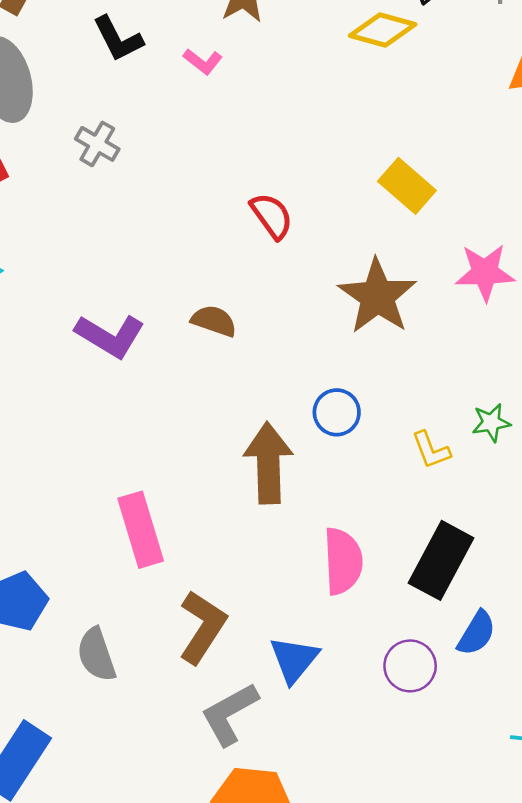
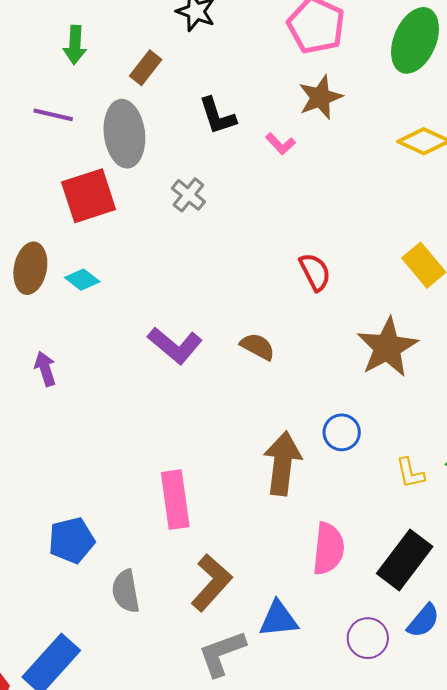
blue triangle: (294, 660) -> (278, 619), turned 36

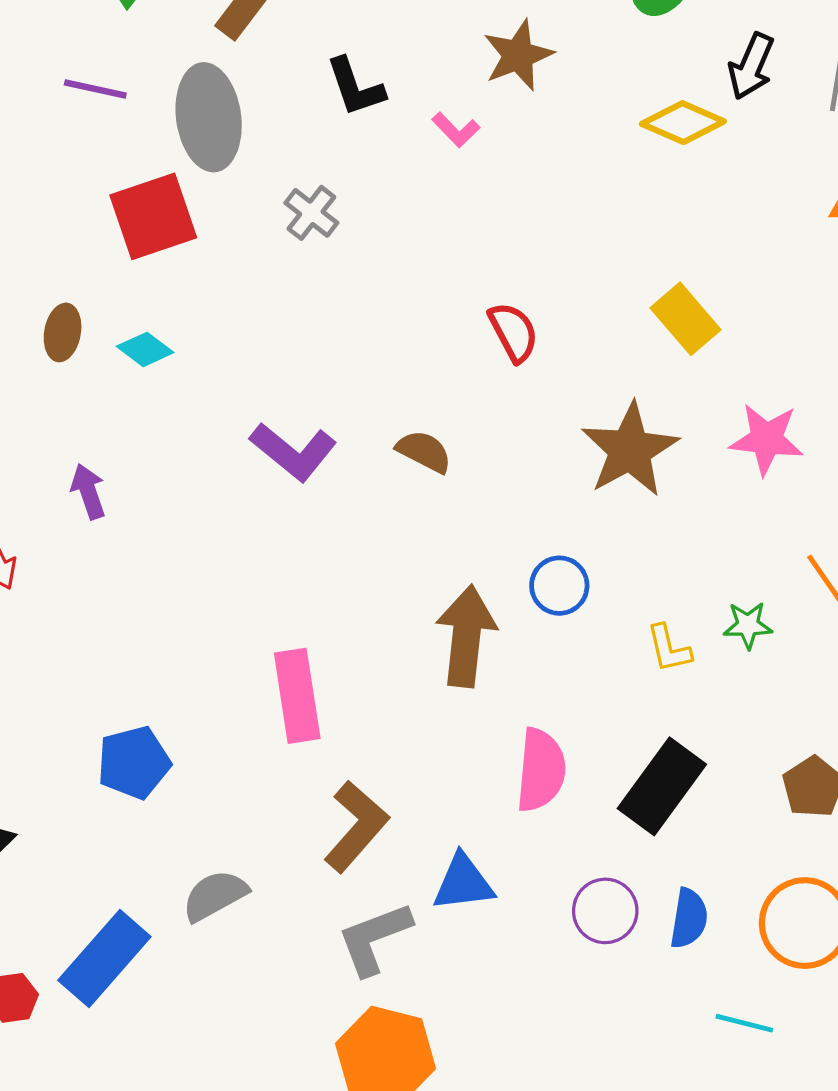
brown ellipse: (30, 268) -> (63, 332), size x0.7
gray semicircle: (126, 591) -> (215, 896), moved, turned 72
blue semicircle: (423, 621) -> (689, 918), moved, turned -30

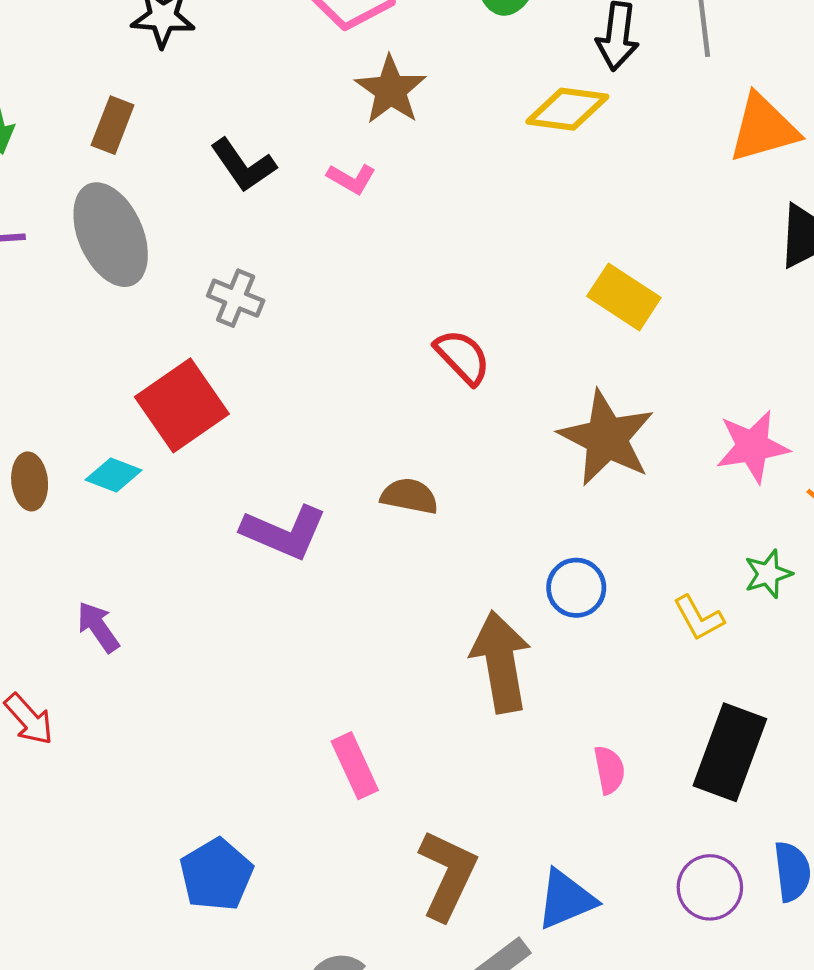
red square: (153, 216) -> (182, 405), moved
pink star: (766, 439) -> (753, 446), moved
pink rectangle: (297, 696) -> (355, 766), size x0.7
pink semicircle: (541, 770) -> (609, 770), size x0.6

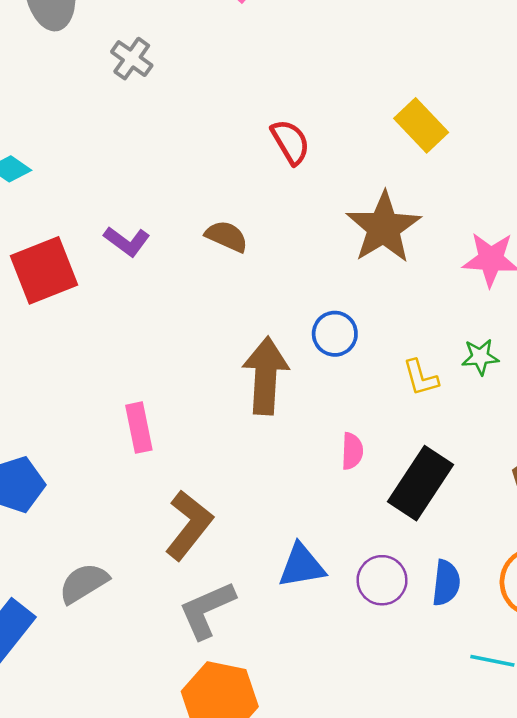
red square: (182, 405) -> (44, 270), moved
purple L-shape: (284, 532) -> (127, 241), size x0.7
pink semicircle: (609, 770) -> (352, 451), moved
blue triangle: (566, 899) -> (302, 566), moved

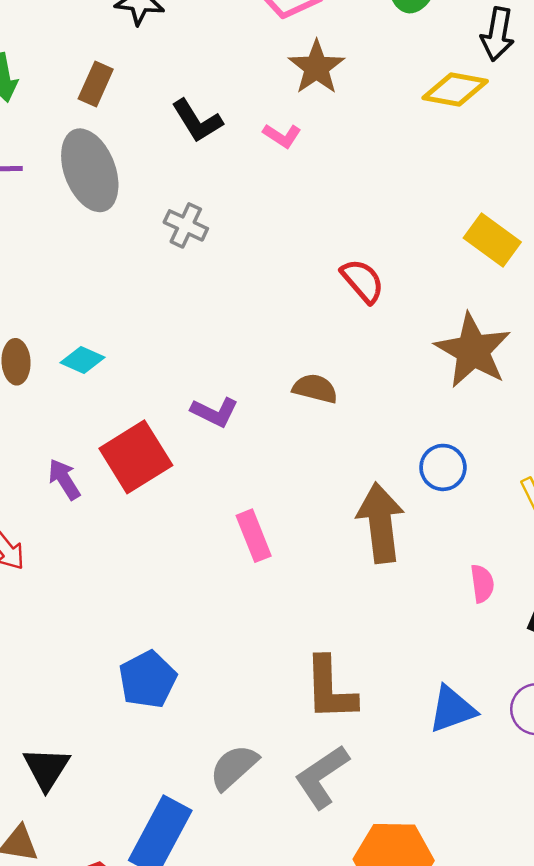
pink rectangle: (139, 428) -> (254, 536), moved
brown L-shape: (189, 525) -> (330, 689), turned 150
gray L-shape: (207, 610) -> (322, 777), moved

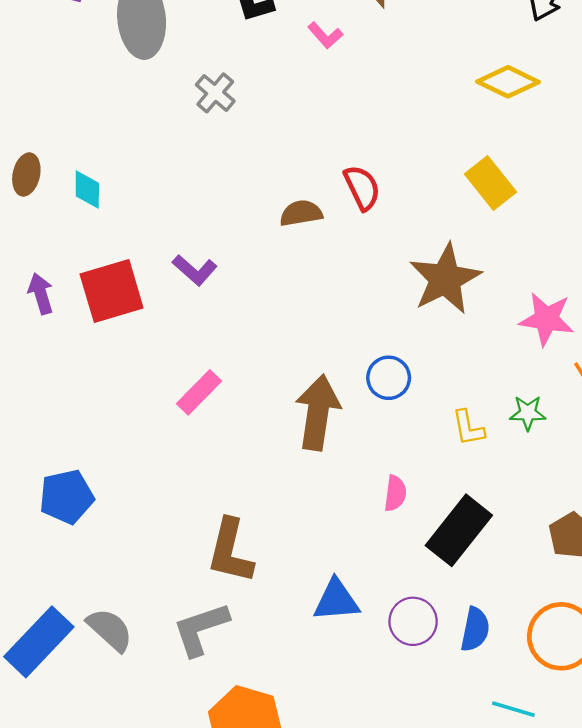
yellow diamond: (455, 90) -> (508, 82), moved
cyan diamond: (83, 360) -> (87, 190), turned 51
brown semicircle: (315, 389) -> (301, 213), moved, turned -39
pink rectangle: (254, 536) -> (199, 392), turned 51
gray semicircle: (234, 767) -> (110, 630), moved, turned 69

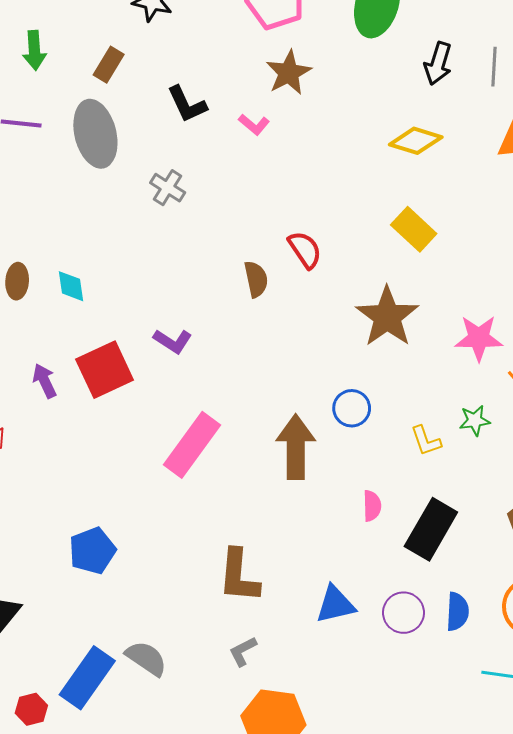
brown semicircle: (301, 213) -> (256, 279), turned 96
pink rectangle: (199, 392) -> (192, 445), size x1.6
gray L-shape: (201, 629) -> (243, 651), moved, size x0.6

